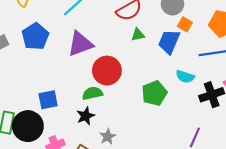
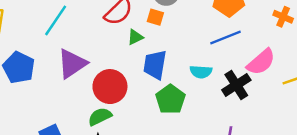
orange square: (185, 24) -> (155, 17), moved
blue trapezoid: (169, 42) -> (155, 65), moved

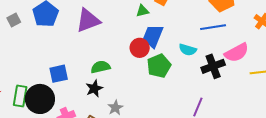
red circle: (110, 87) -> (140, 48), moved, size x0.7

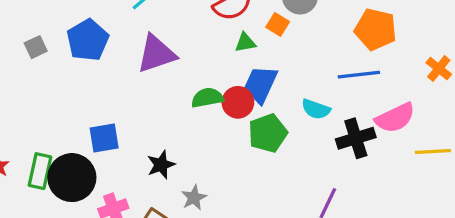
green semicircle: (100, 67) -> (207, 98), moved

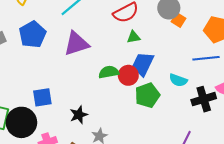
orange square: (278, 24) -> (178, 20), moved

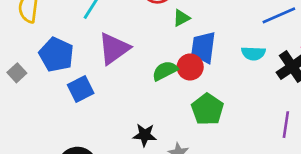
green pentagon: (147, 95) -> (207, 109), moved
blue square: (42, 97) -> (81, 89), moved
black star: (79, 115) -> (145, 135), turned -30

